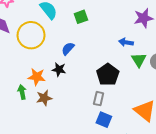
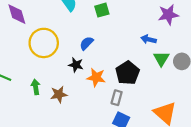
yellow circle: (31, 35) -> (44, 43), moved
orange star: (37, 77) -> (96, 77), moved

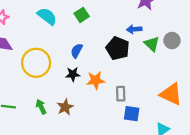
black pentagon: (128, 73) -> (118, 48), moved

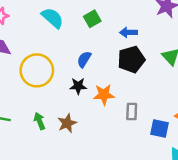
blue arrow: (134, 29) -> (128, 32), moved
black pentagon: (118, 48) -> (131, 59), turned 30
blue square: (132, 114) -> (159, 129), moved

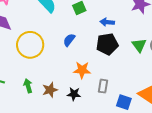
black star: (78, 86) -> (74, 94), moved

